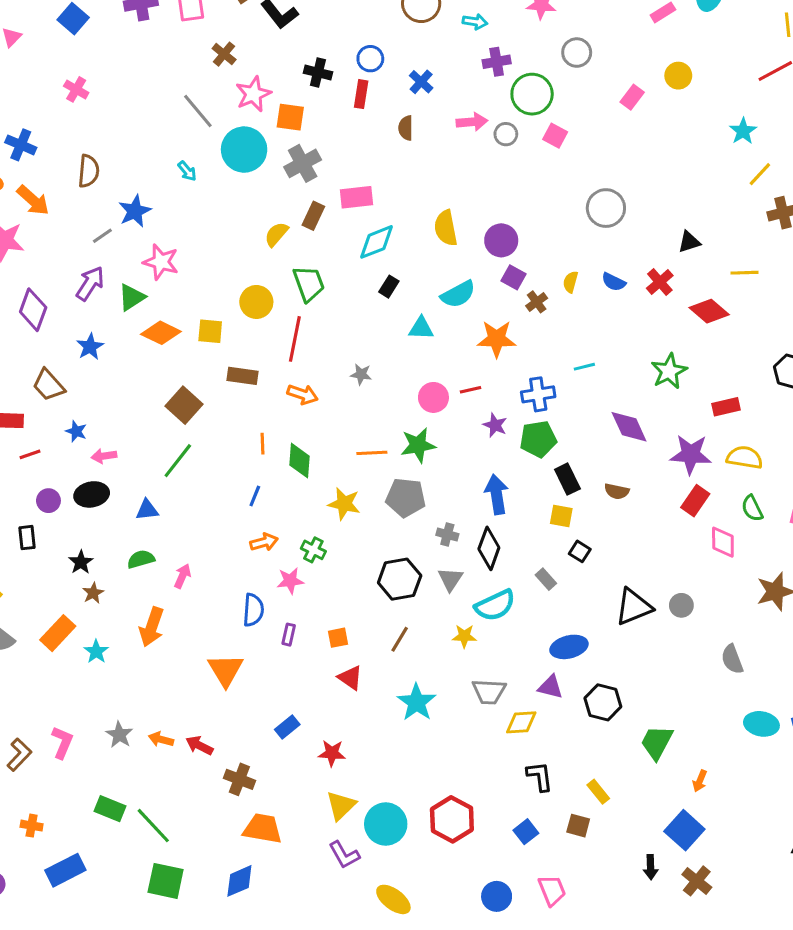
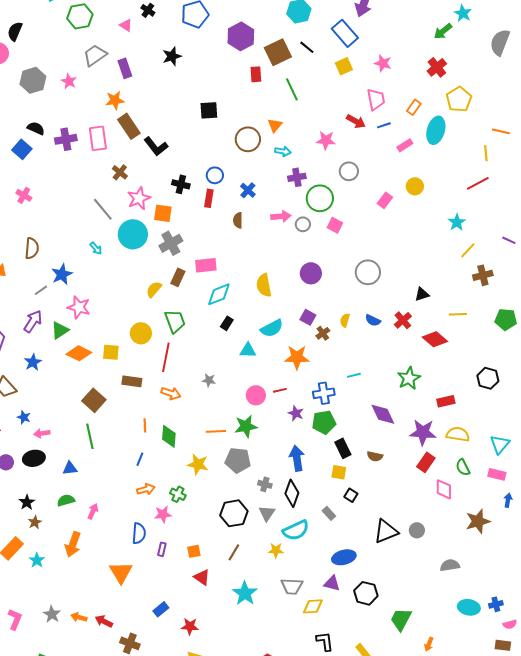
purple circle: (501, 240) -> (311, 273), moved
green line: (178, 461) -> (90, 436), turned -50
gray semicircle: (732, 659) -> (450, 565), turned 102

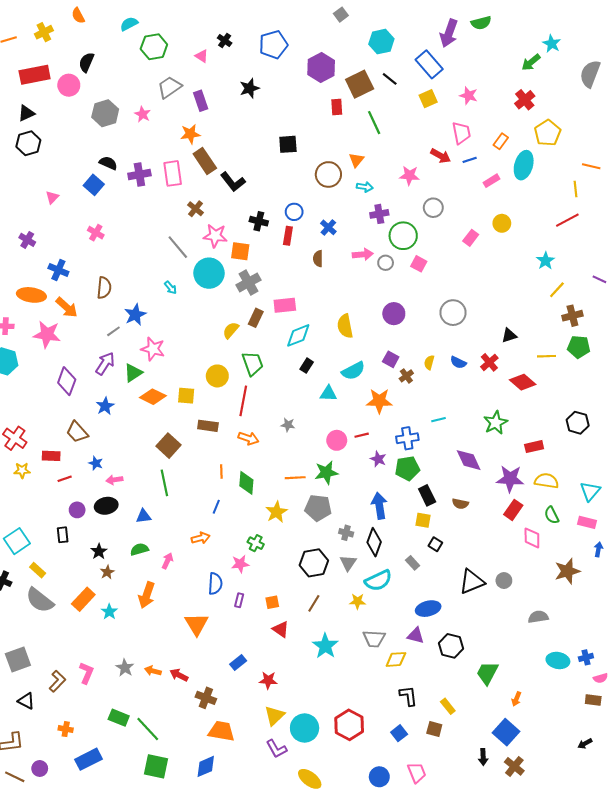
pink star: (139, 198) -> (215, 236), turned 30
green pentagon: (506, 319) -> (579, 347), moved
yellow star: (198, 464) -> (276, 512), turned 30
orange arrow: (146, 489) -> (201, 538), moved

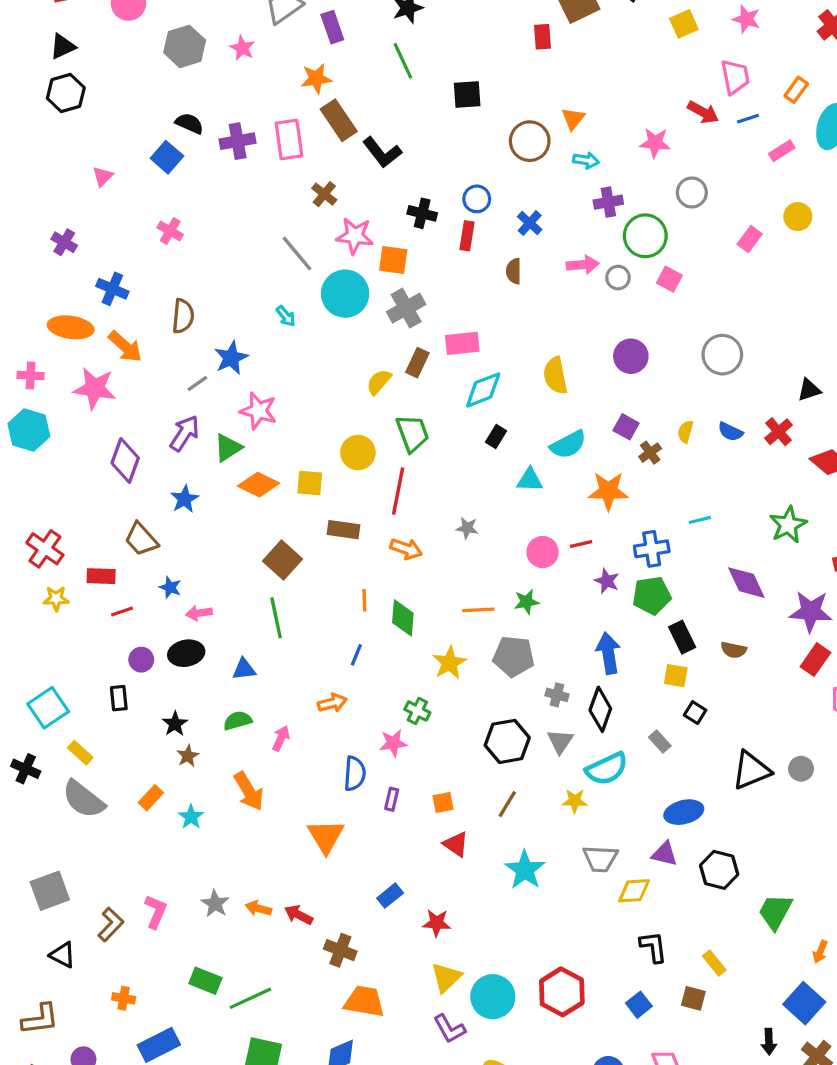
green line: (374, 123) -> (403, 61), moved
green star: (326, 473) -> (526, 602), size x0.7
orange arrow: (147, 595) -> (249, 791), turned -50
orange rectangle: (83, 599) -> (151, 798), size x0.7
green line: (148, 729) -> (250, 998), turned -72

